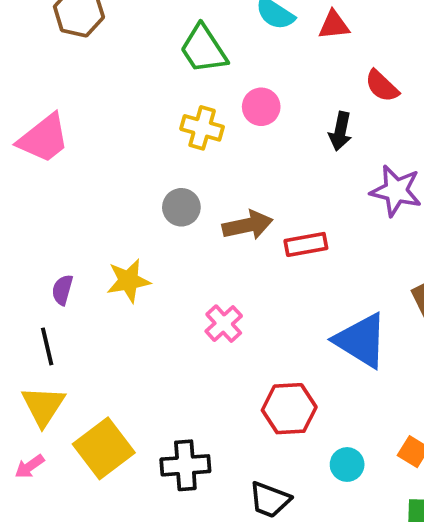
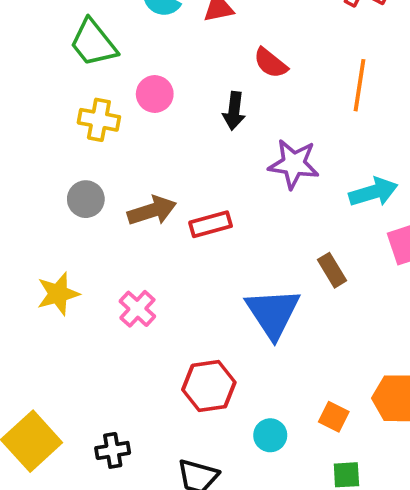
yellow star: (128, 281) -> (58, 294), moved
blue triangle: (361, 340) -> (273, 313), turned 30
black cross: (185, 465) -> (113, 450), size x0.7

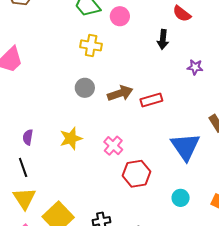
pink circle: (155, 94) -> (120, 16), moved
purple star: (294, 164) -> (195, 67), size x0.6
red hexagon: (209, 386) -> (136, 174), moved
cyan circle: (270, 435) -> (181, 198), moved

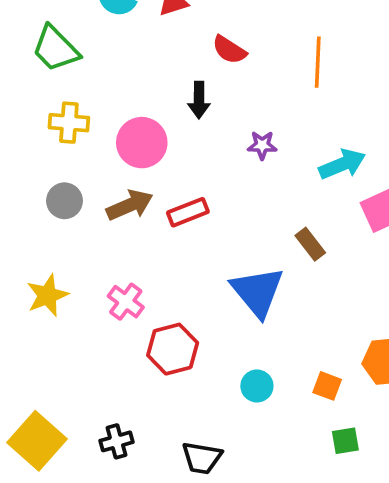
pink circle: (120, 16) -> (142, 143), moved, size x1.4

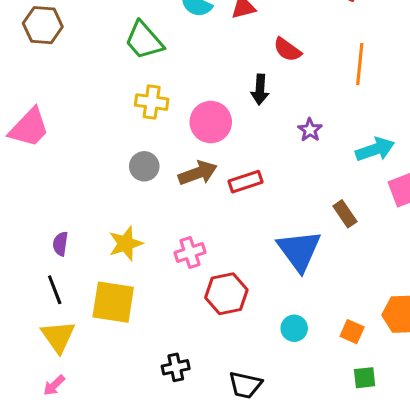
purple star: (262, 145) -> (310, 130), turned 30
pink cross: (126, 302) -> (190, 252), turned 32
yellow square: (37, 441) -> (113, 302), moved, turned -36

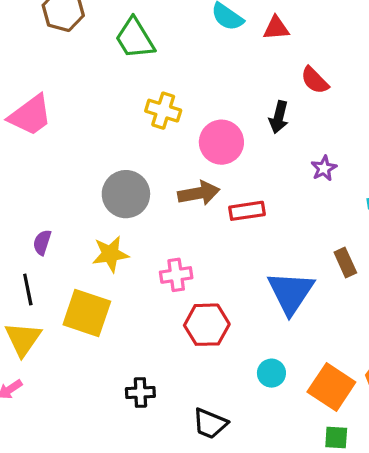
green trapezoid: (144, 40) -> (135, 38), moved
gray circle: (144, 166) -> (126, 194), moved, size x1.5
orange square: (352, 332) -> (331, 387), size x1.8

